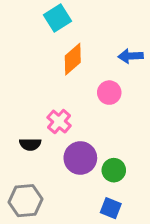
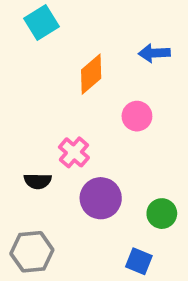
cyan square: (58, 18) -> (41, 23), moved
blue arrow: (131, 56) -> (154, 53), moved
green circle: (114, 170) -> (162, 214), moved

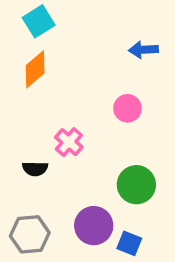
orange diamond: (91, 74) -> (35, 69), moved
purple circle: (101, 198) -> (94, 226), moved
green circle: (162, 214) -> (136, 185), moved, size x1.4

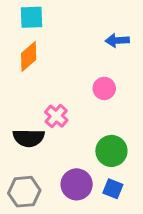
cyan square: (39, 21) -> (32, 17), turned 30
black semicircle: (35, 169) -> (29, 138), size x1.5
blue square: (129, 243) -> (113, 189), moved

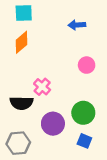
blue arrow: (117, 40) -> (77, 25), moved
pink circle: (104, 88) -> (87, 65), moved
purple circle: (77, 184) -> (53, 124), moved

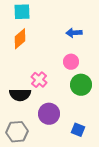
blue arrow: (77, 25) -> (74, 33), moved
pink circle: (87, 65) -> (71, 62), moved
green circle: (83, 113) -> (81, 85), moved

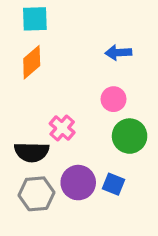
blue square: (78, 130) -> (114, 184), moved
gray hexagon: (17, 132) -> (36, 194), moved

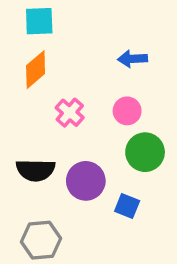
pink cross: (62, 128) -> (70, 113), moved
purple circle: (78, 183) -> (86, 181), moved
gray hexagon: (36, 194) -> (41, 240), moved

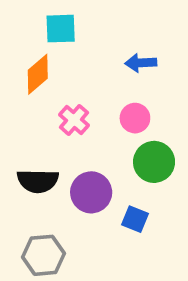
cyan square: (39, 21) -> (61, 29), moved

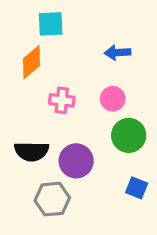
pink cross: (74, 120) -> (62, 100), turned -35
blue square: (135, 219) -> (137, 188), moved
gray hexagon: (44, 255) -> (52, 199), moved

